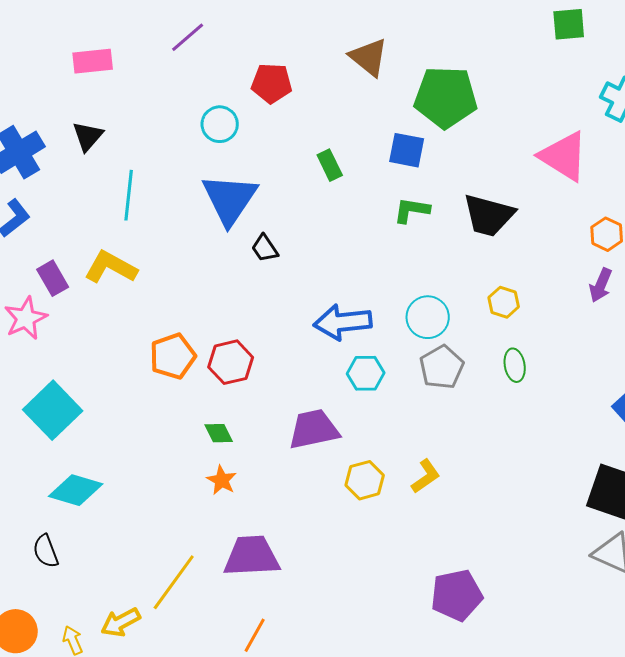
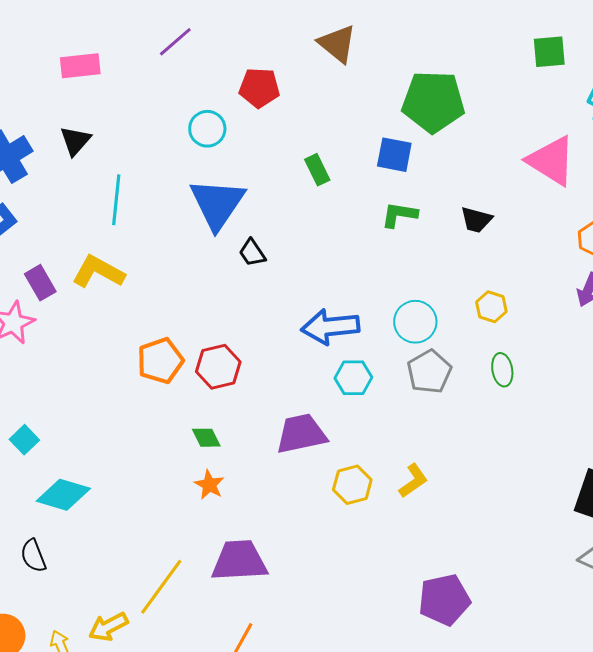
green square: (569, 24) -> (549, 52), moved
brown triangle: (369, 57) -> (337, 44), moved
black trapezoid: (489, 215) -> (476, 220), size x0.6
cyan square: (53, 410) -> (24, 440), moved, size x0.5

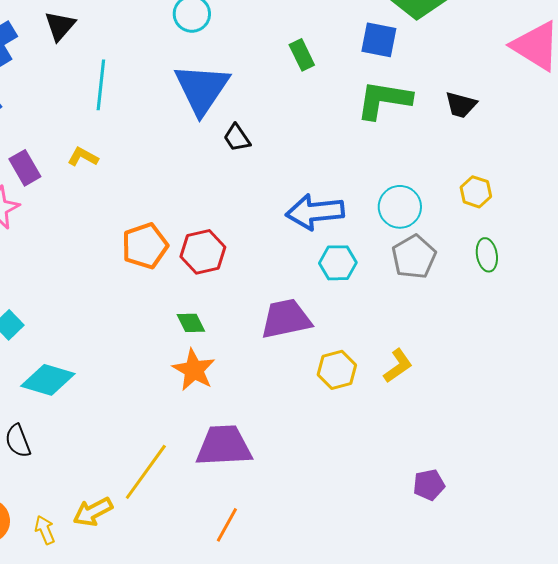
green L-shape: (399, 215) -> (384, 100), size x1.5
yellow L-shape: (98, 272) -> (83, 157), size x0.6
orange star: (209, 485) -> (194, 370), size x1.4
purple pentagon: (444, 600) -> (429, 485), size x0.6

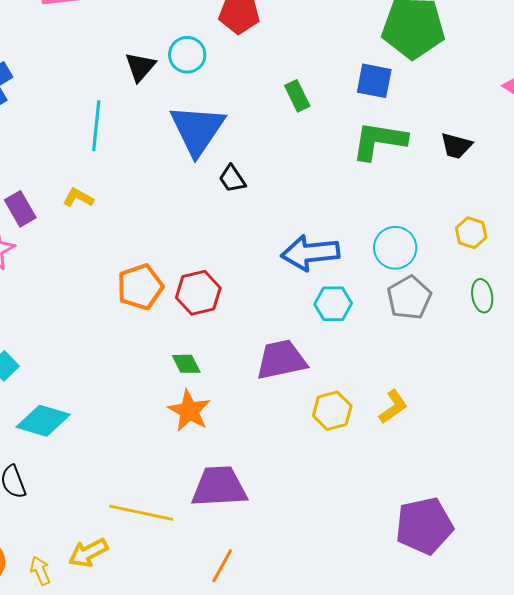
black triangle: (60, 26) -> (140, 67), moved
yellow line: (146, 472) -> (141, 513), turned 66
purple pentagon: (429, 485) -> (424, 526), size x1.8

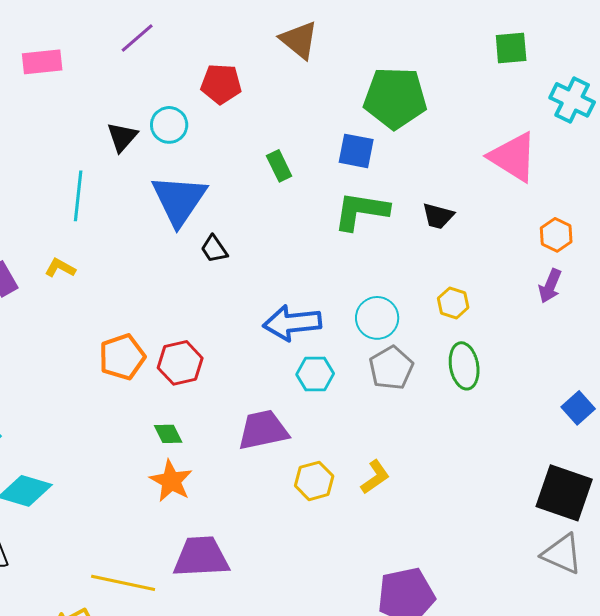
green ellipse: (482, 296) -> (464, 366), size x1.4

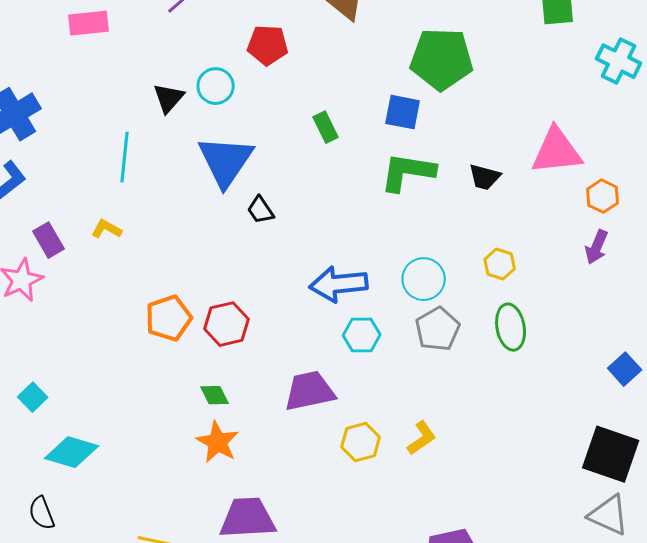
pink triangle: (513, 157) -> (557, 151), moved, turned -38

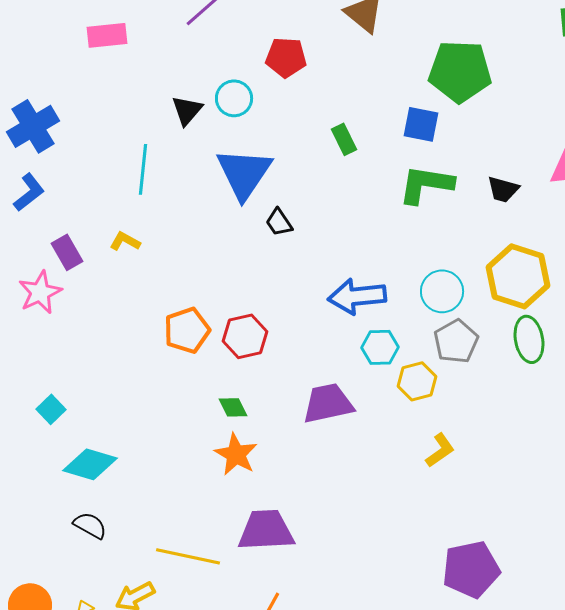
yellow hexagon: (500, 264) -> (518, 276), size x2.0
yellow hexagon: (361, 442) -> (417, 381), moved
black semicircle: (42, 513) -> (90, 525), moved, turned 140

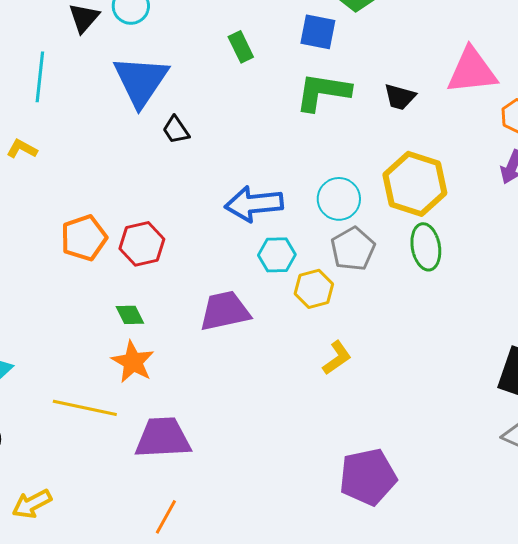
yellow line: (188, 556) -> (85, 408), moved

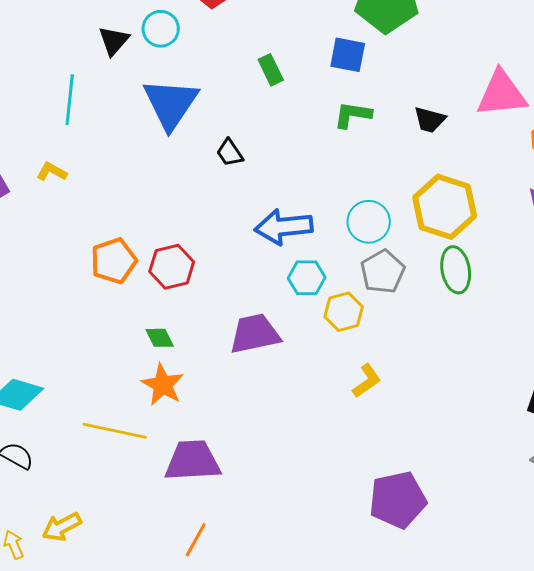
green L-shape: (323, 92) -> (353, 115), size x0.7
black trapezoid: (176, 130) -> (230, 153), moved

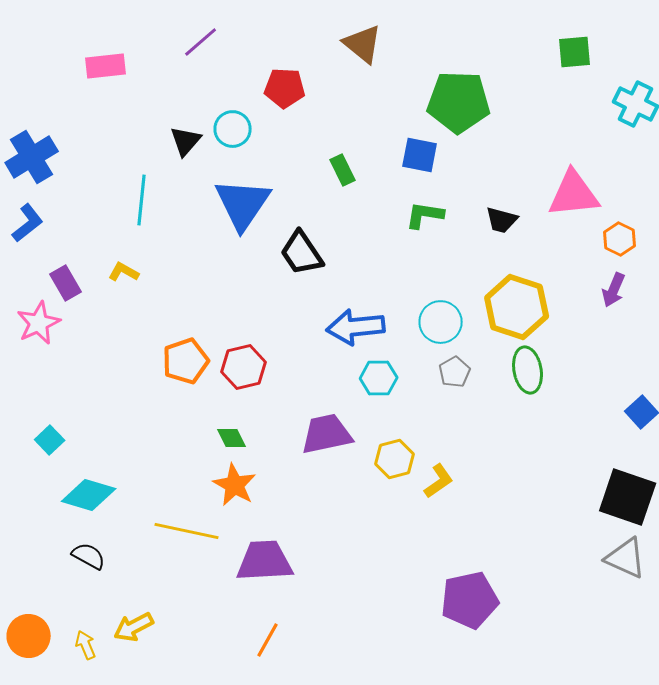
black trapezoid: (230, 153) -> (302, 253), size x1.6
gray pentagon: (383, 272) -> (455, 372), size x0.7
yellow hexagon: (344, 312) -> (395, 459), moved

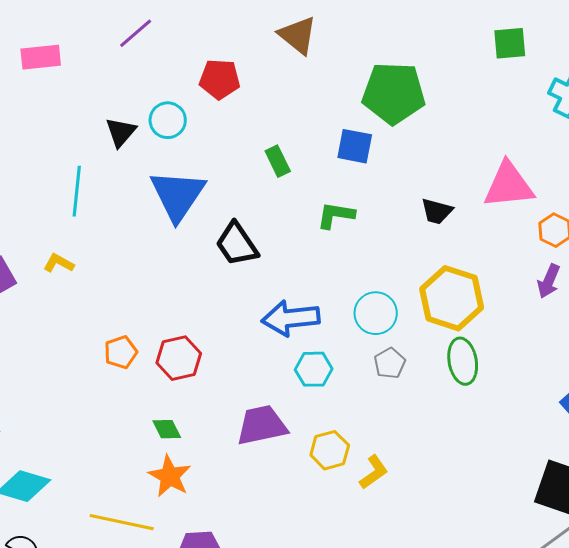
green L-shape: (425, 215) -> (336, 215), moved
orange pentagon: (186, 361) -> (121, 352), size x0.7

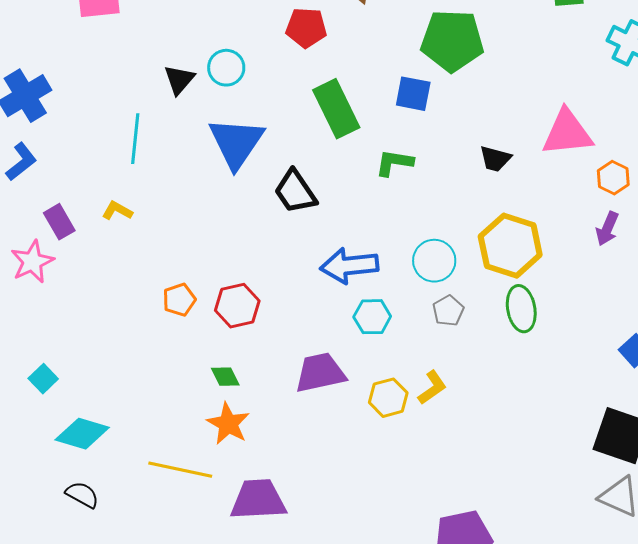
red pentagon: (220, 79) -> (306, 28), moved
green rectangle: (278, 161) -> (336, 109), size x1.8
yellow L-shape: (374, 472) -> (432, 388), moved

